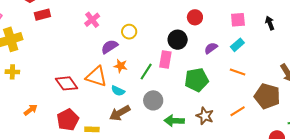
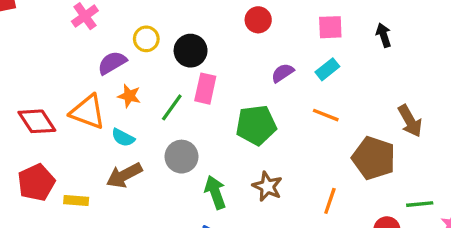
black circle: (178, 40) -> (191, 51), moved
orange line: (238, 111) -> (330, 201), moved, turned -42
green arrow: (174, 121) -> (215, 192), turned 66

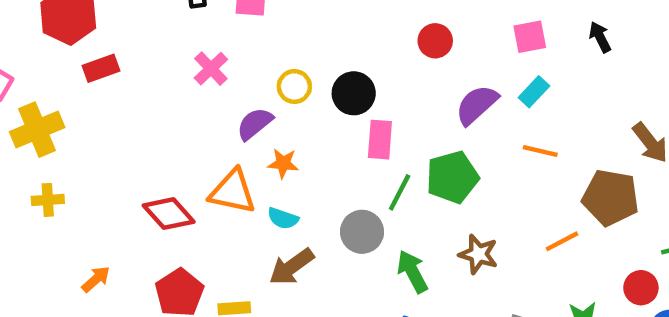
purple semicircle: (283, 73) -> (477, 105), size x1.5
green line: (172, 107) -> (400, 192), moved
orange line: (330, 201) -> (562, 241), moved, turned 52

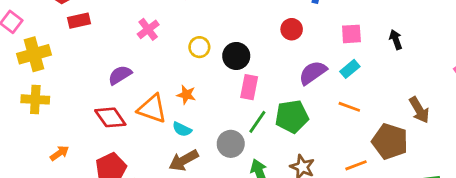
purple semicircle: (255, 124) -> (120, 75), moved
yellow cross: (48, 200) -> (35, 99), size x1.4

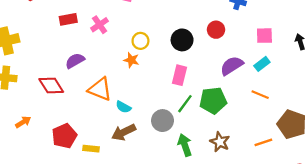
red rectangle: (79, 21) -> (68, 19), moved
black circle: (236, 56) -> (182, 40), moved
orange star: (186, 95) -> (131, 60), moved
red diamond: (110, 117) -> (51, 85), moved

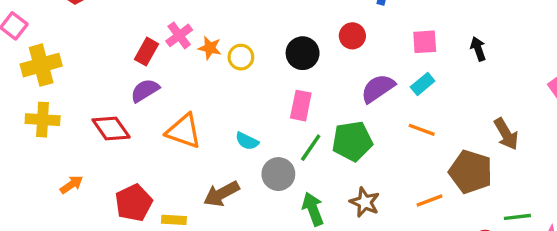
red rectangle: (68, 19) -> (146, 52), moved, turned -48
orange star: (131, 60) -> (210, 48), moved
cyan semicircle: (123, 107) -> (247, 141), moved

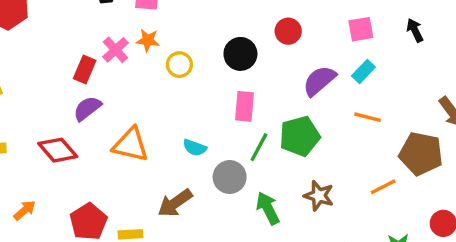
orange star: (210, 48) -> (148, 40), moved

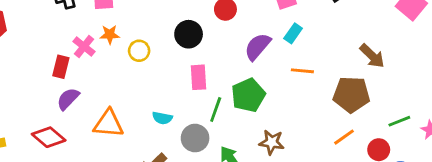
orange line: (383, 187) -> (344, 137), moved

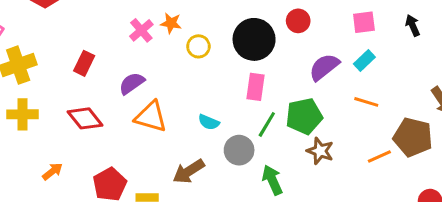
black circle: (189, 34) -> (254, 39), size x1.4
red rectangle: (61, 67) -> (84, 63), moved
purple semicircle: (68, 99) -> (132, 83), moved
orange line: (344, 137) -> (379, 156), moved
brown star: (272, 142) -> (320, 151), moved

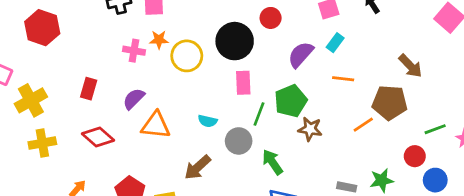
pink cross: (141, 30) -> (134, 51), turned -30
yellow circle: (198, 46) -> (187, 56), size x1.5

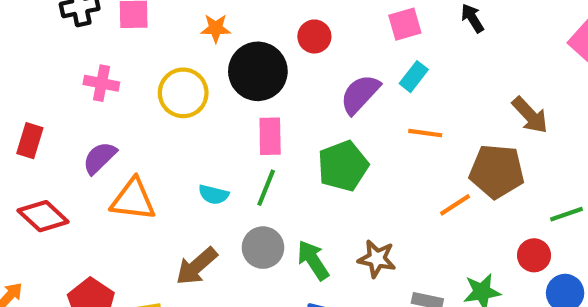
orange star: (159, 40) -> (216, 28), moved
green line: (259, 114) -> (266, 188), moved
brown star: (310, 129) -> (377, 259), moved
gray circle: (239, 141) -> (263, 248), moved

